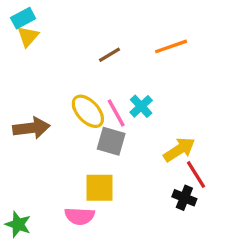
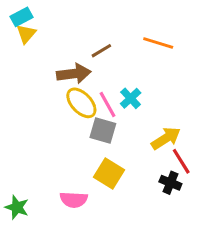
orange line: (171, 46) -> (158, 43), turned 36
brown arrow: (31, 128) -> (74, 74), moved
yellow square: (100, 188) -> (109, 174), moved, turned 32

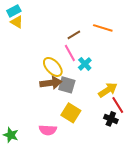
yellow triangle: (26, 34) -> (17, 22), turned -40
brown line: (101, 51) -> (74, 35), moved
brown arrow: (74, 74) -> (51, 83), moved
pink line: (107, 104) -> (70, 53), moved

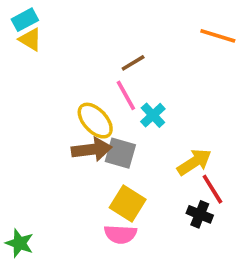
orange line: (103, 28) -> (218, 36), moved
pink semicircle: (48, 130) -> (120, 234), moved

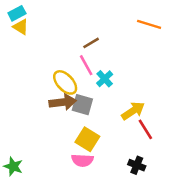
black cross: (200, 214) -> (137, 165), moved

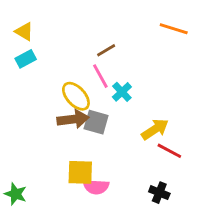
cyan rectangle: (17, 13) -> (26, 59), moved
red line: (145, 129) -> (169, 151), turned -30
yellow square: (87, 139) -> (80, 172), moved, turned -30

